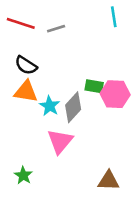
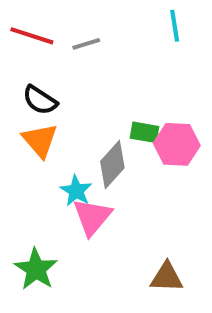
orange triangle: (26, 92) -> (40, 140), turned 40
cyan star: (50, 106) -> (76, 191), moved
green star: (23, 175) -> (36, 269), size x1.5

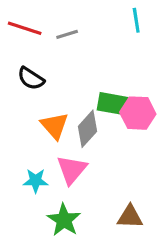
green rectangle: (145, 132) -> (113, 104), size x1.4
orange triangle: (40, 140) -> (54, 126), moved
cyan star: (76, 191) -> (36, 181), moved, turned -30
green star: (36, 269) -> (64, 220), moved

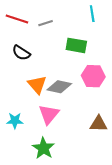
green rectangle: (113, 104) -> (76, 45), moved
gray diamond: (87, 129) -> (59, 87), turned 60
cyan star: (36, 181) -> (15, 121), moved
brown triangle: (130, 217) -> (99, 124), moved

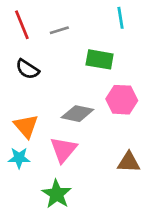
red line: (17, 19) -> (22, 25), turned 50
orange triangle: (37, 85) -> (26, 126), moved

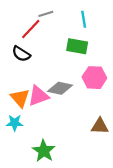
cyan line: (120, 18) -> (84, 19), moved
red line: (22, 25) -> (31, 29), moved, turned 65
gray line: (59, 30) -> (46, 14), moved
pink triangle: (64, 150) -> (38, 96), moved, turned 30

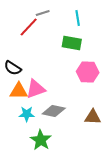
black semicircle: (21, 54) -> (13, 68), moved
gray diamond: (60, 88) -> (54, 111), moved
orange triangle: (20, 98) -> (19, 91), turned -48
cyan star: (15, 123) -> (27, 114), moved

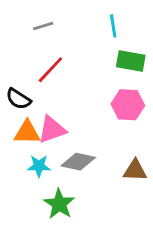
gray line: (43, 13) -> (43, 26), moved
red line: (29, 27) -> (50, 70), moved
green rectangle: (72, 43) -> (131, 61), moved

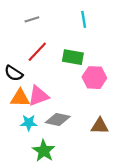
green rectangle: (131, 61) -> (73, 57), moved

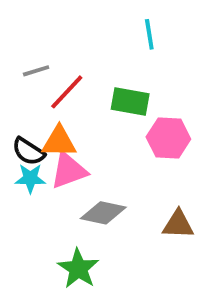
gray line: (32, 19) -> (36, 71), moved
black semicircle: (14, 73) -> (28, 151), moved
orange triangle: (20, 98) -> (59, 142), moved
cyan star: (29, 123) -> (30, 178), moved

